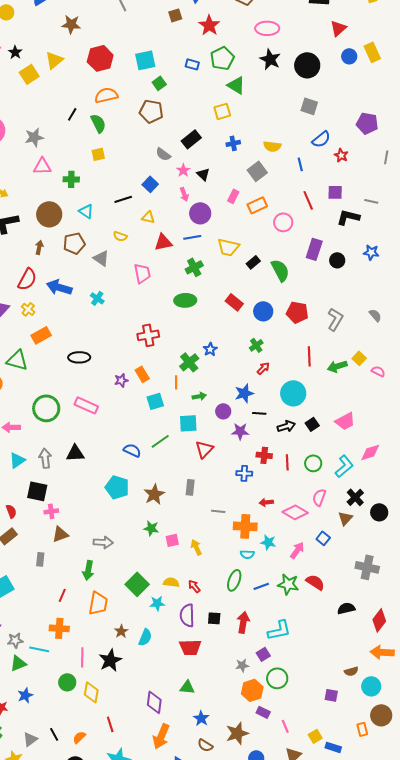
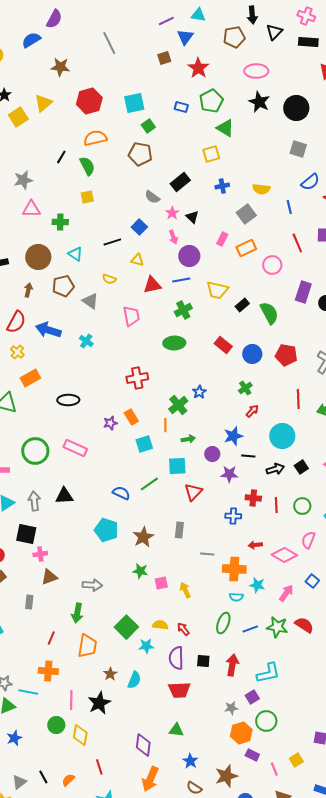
yellow square: (315, 736) -> (296, 760), moved

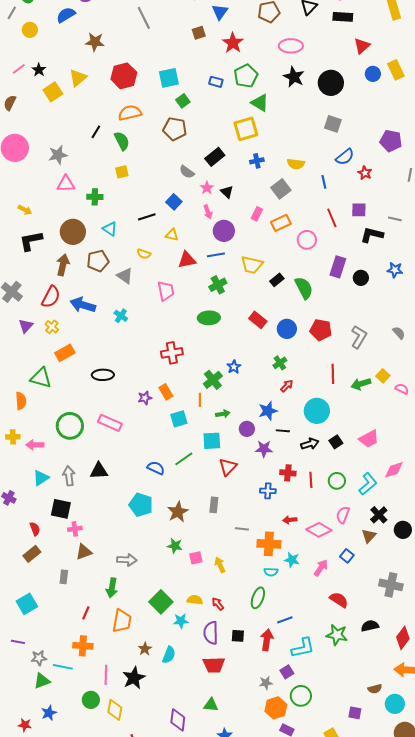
yellow square: (211, 154) -> (246, 129), size x1.4
brown arrow: (28, 290) -> (63, 265), size x1.5
green star: (277, 627) -> (337, 635), moved
blue line: (250, 629) -> (285, 620), moved

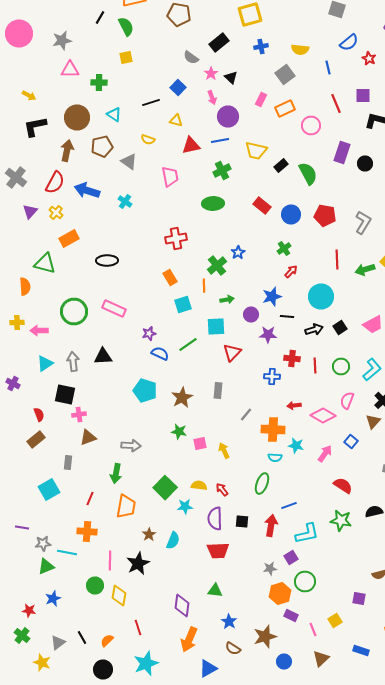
purple star: (145, 398) -> (149, 334), moved
gray line: (242, 529) -> (246, 414), turned -56
cyan square: (27, 604) -> (49, 490), moved

